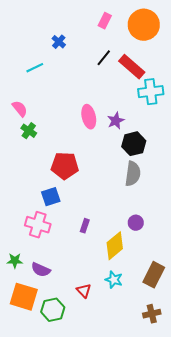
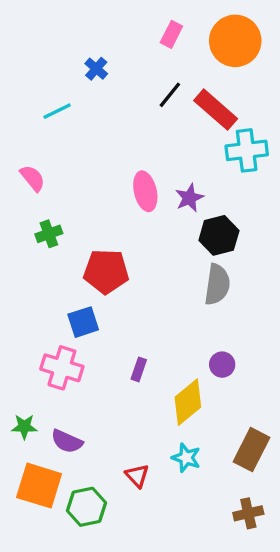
green cross: (29, 131) -> (49, 234), moved, turned 35

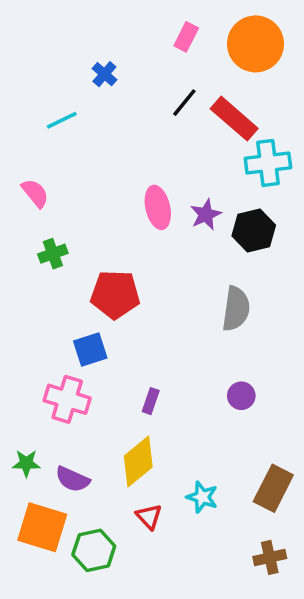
black hexagon: (219, 235) -> (254, 230), moved
yellow diamond: (188, 402) -> (138, 462), moved

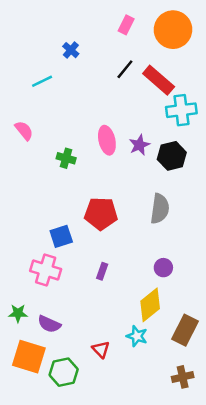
green cross: (53, 254) -> (66, 158), moved, turned 36
red pentagon: (115, 294) -> (101, 214), moved
yellow diamond: (138, 462) -> (150, 305), moved

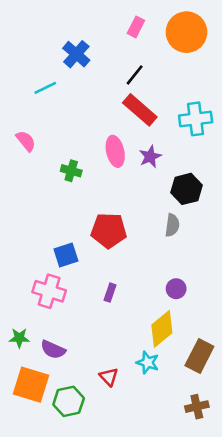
blue cross: (71, 50) -> (76, 54), size x1.5
red rectangle: (159, 80) -> (140, 110), moved
black hexagon: (172, 156) -> (186, 189), moved
gray semicircle: (160, 209) -> (172, 225), size x0.7

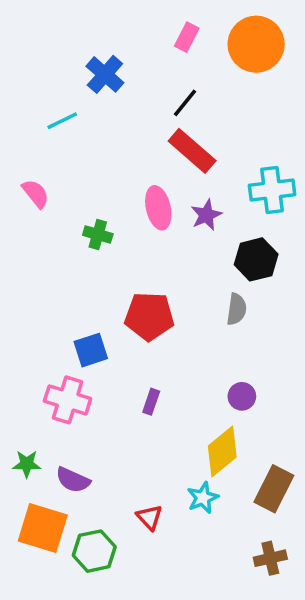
cyan cross: (196, 119) -> (272, 190), moved
cyan star: (148, 363) -> (203, 498), turned 30

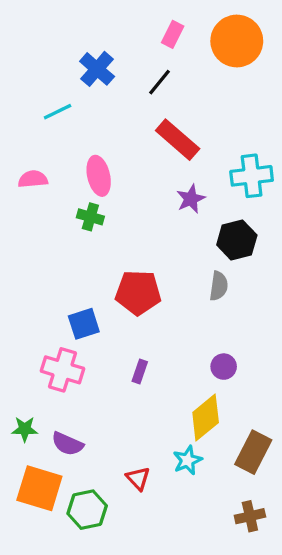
black line: (185, 103) -> (159, 82), moved
pink semicircle: (36, 194) -> (33, 179), turned -56
pink ellipse: (158, 208) -> (99, 176), moved

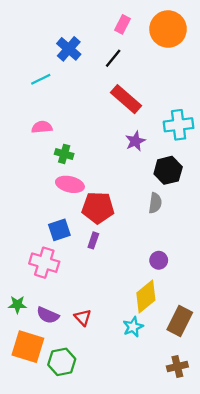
pink ellipse: (99, 176) -> (70, 184), moved, turned -64
pink semicircle: (33, 179) -> (42, 127), moved
purple rectangle: (140, 372) -> (93, 240), moved
red triangle: (138, 478) -> (83, 317), moved

